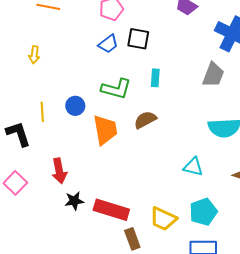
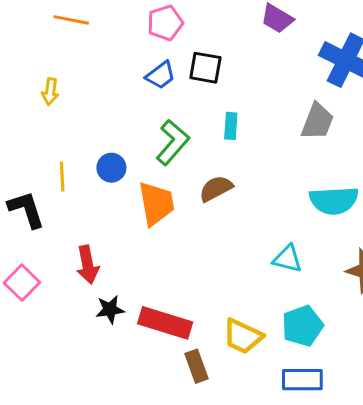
green L-shape: (116, 89) -> (173, 142), turned -64

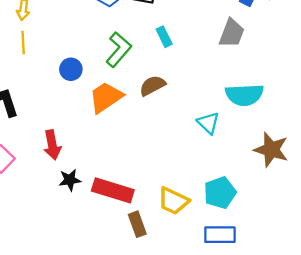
cyan rectangle: (231, 126) -> (164, 37), turned -30
yellow line: (62, 177) -> (23, 42), moved
orange trapezoid: (156, 203) -> (106, 97), turned -114
cyan triangle: (288, 259) -> (208, 123), moved, turned 30

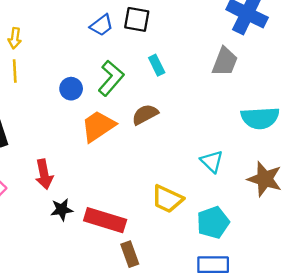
blue circle: (71, 69) -> (71, 89), moved
cyan semicircle: (244, 95) -> (260, 118), moved
cyan triangle: (208, 123) -> (212, 161), moved
yellow trapezoid: (173, 201) -> (167, 199), moved

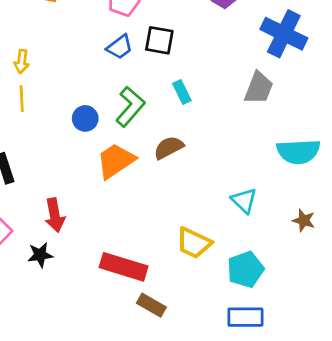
brown star: (265, 179) -> (304, 220), size x0.6
black star: (62, 210) -> (40, 255), moved
brown rectangle: (130, 254) -> (151, 305), turned -40

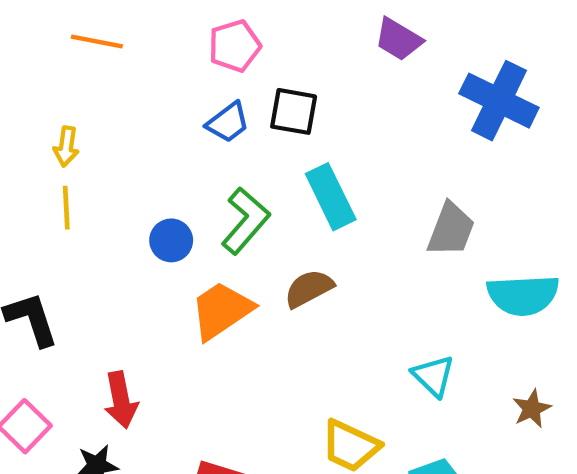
gray trapezoid: (259, 88) -> (451, 229), moved
cyan rectangle: (182, 92) -> (331, 197), size x1.6
brown star: (304, 220) -> (532, 409), turned 30

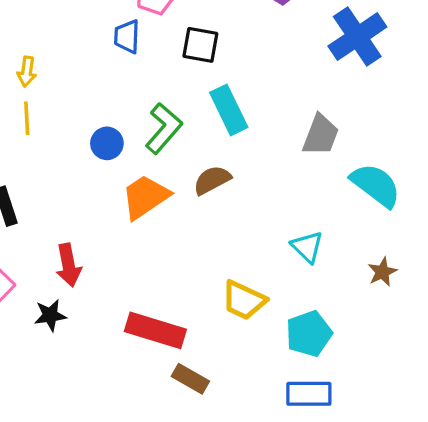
blue cross: (499, 101) -> (357, 37), turned 30
blue trapezoid: (228, 122) -> (127, 37), moved, turned 129
cyan semicircle: (523, 295) -> (376, 185), turned -140

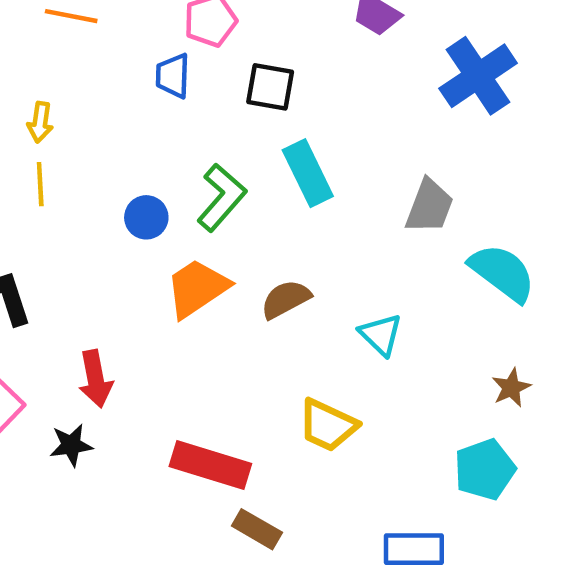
brown semicircle: (212, 180) -> (286, 299), moved
cyan triangle: (307, 247) -> (381, 335), moved
cyan pentagon: (309, 334) -> (485, 469), moved

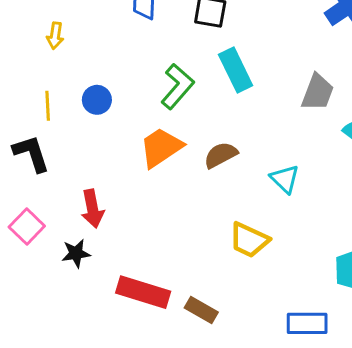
yellow line: (40, 184) -> (48, 106), moved
blue circle: (146, 217) -> (97, 100), moved
red rectangle: (210, 465) -> (143, 292), moved

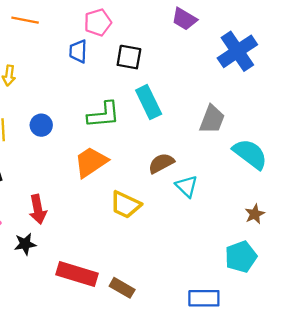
green L-shape: (177, 86) -> (104, 115), turned 44
brown semicircle: (221, 155) -> (161, 163), moved
yellow trapezoid: (249, 240) -> (125, 205), moved

